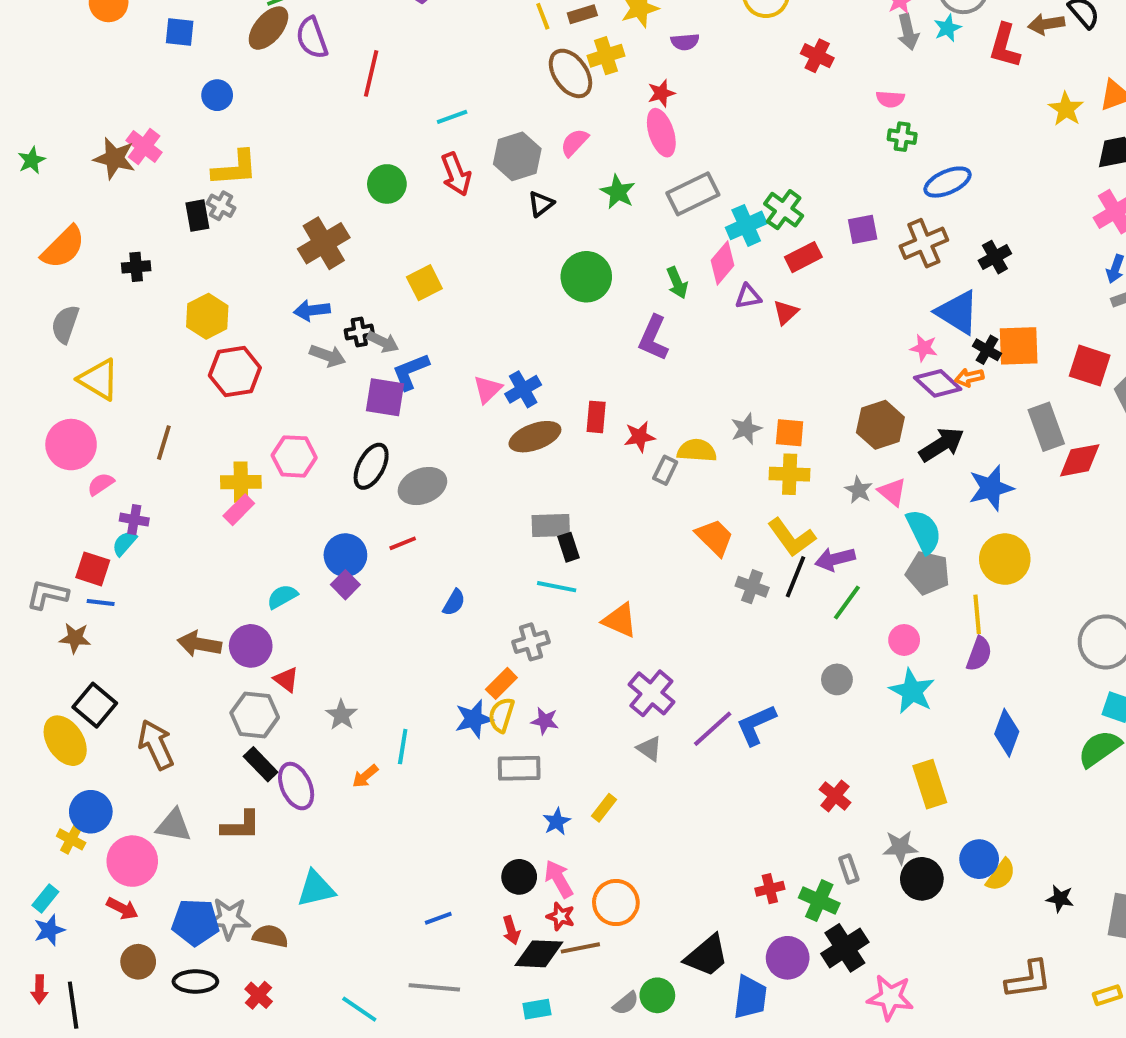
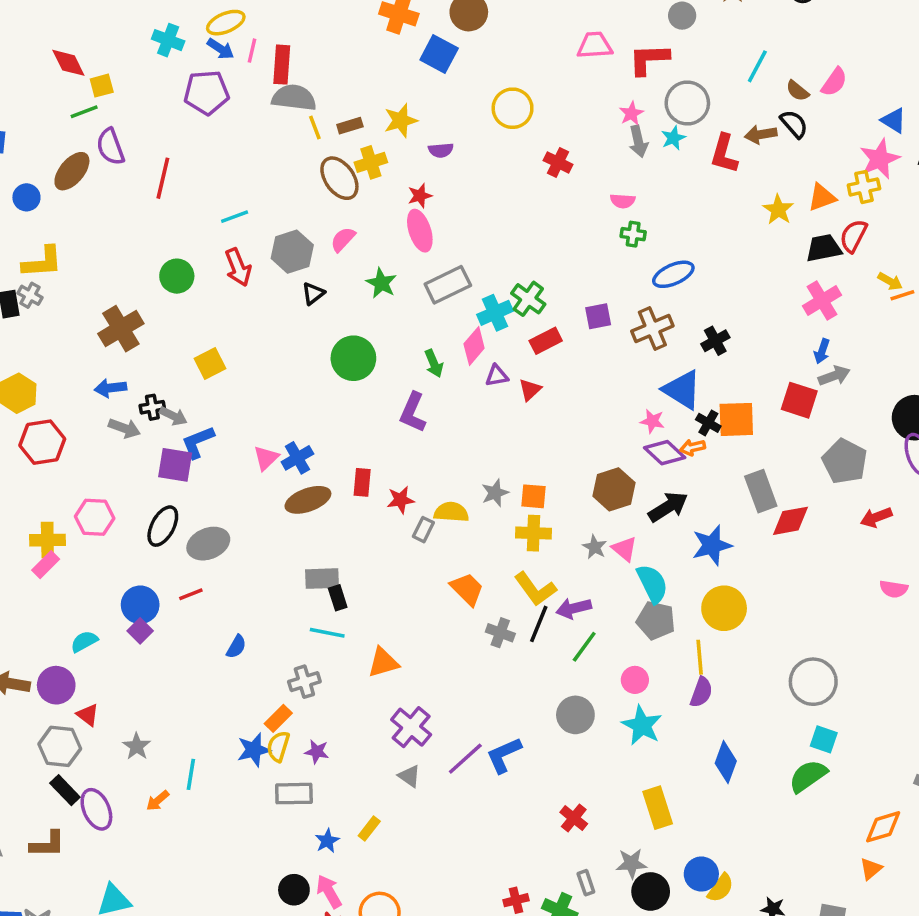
brown ellipse: (268, 28) -> (72, 171), moved
red square: (1090, 366) -> (799, 400), moved
orange triangle: (620, 620) -> (383, 662), turned -40
gray circle: (837, 679) -> (575, 715), size x1.4

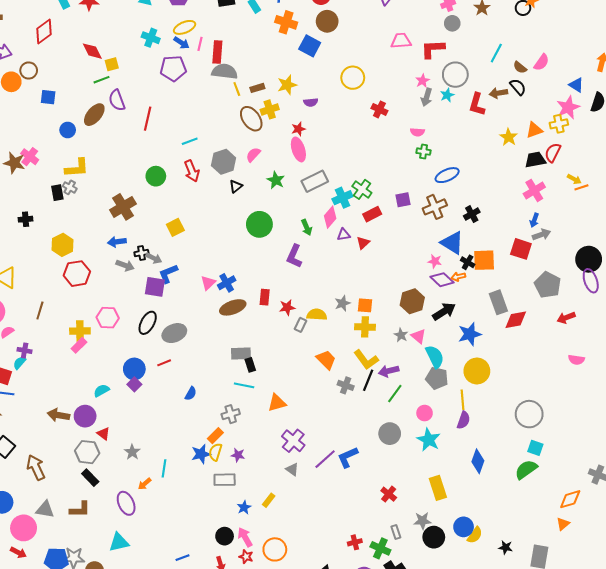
gray arrow: (638, 141) -> (427, 97), turned 30
purple ellipse: (96, 809) -> (126, 503), moved

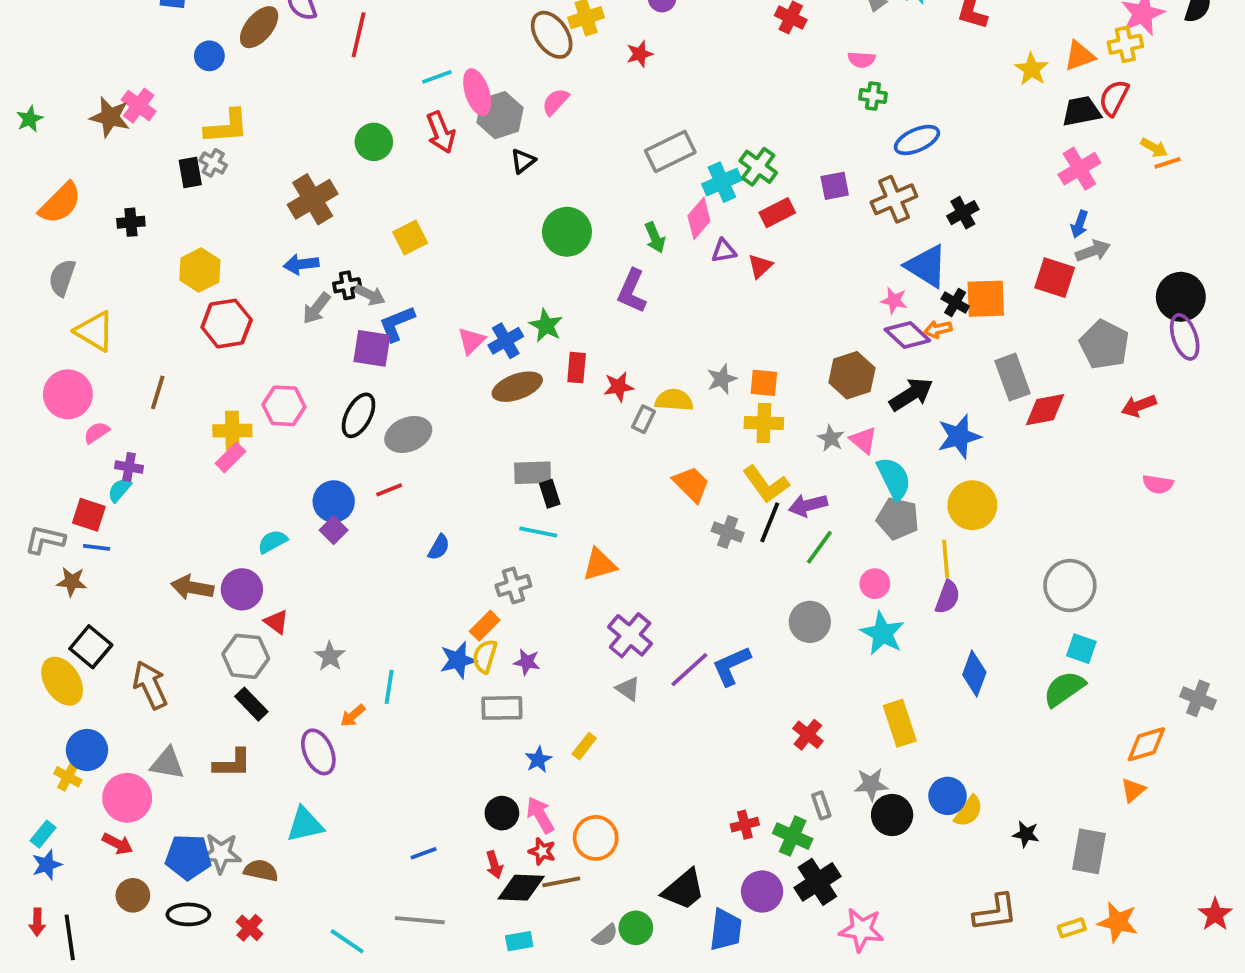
pink ellipse: (298, 149) -> (477, 92), moved
green star: (276, 180) -> (546, 325), moved
gray arrow: (125, 265) -> (316, 308), turned 108

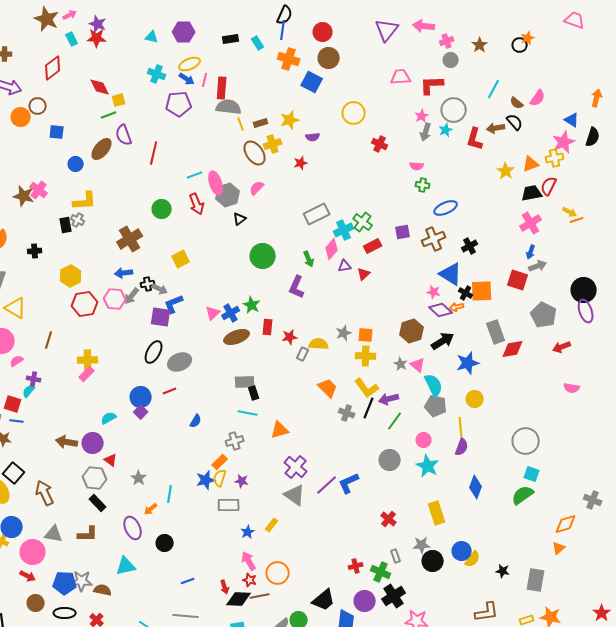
pink hexagon: (284, 406) -> (115, 299), moved
yellow circle: (972, 505) -> (475, 399), size x0.7
gray triangle: (628, 689) -> (295, 495), size x1.6
black circle: (502, 813) -> (165, 543), moved

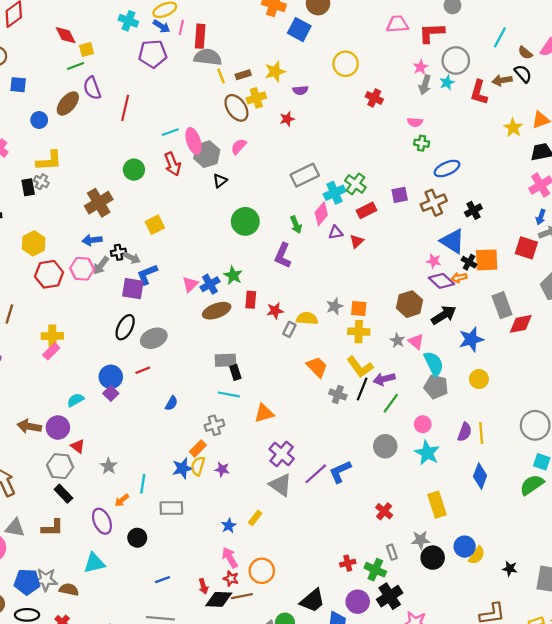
yellow line: (461, 427) -> (481, 433), moved
gray rectangle: (229, 505) -> (171, 508), moved

